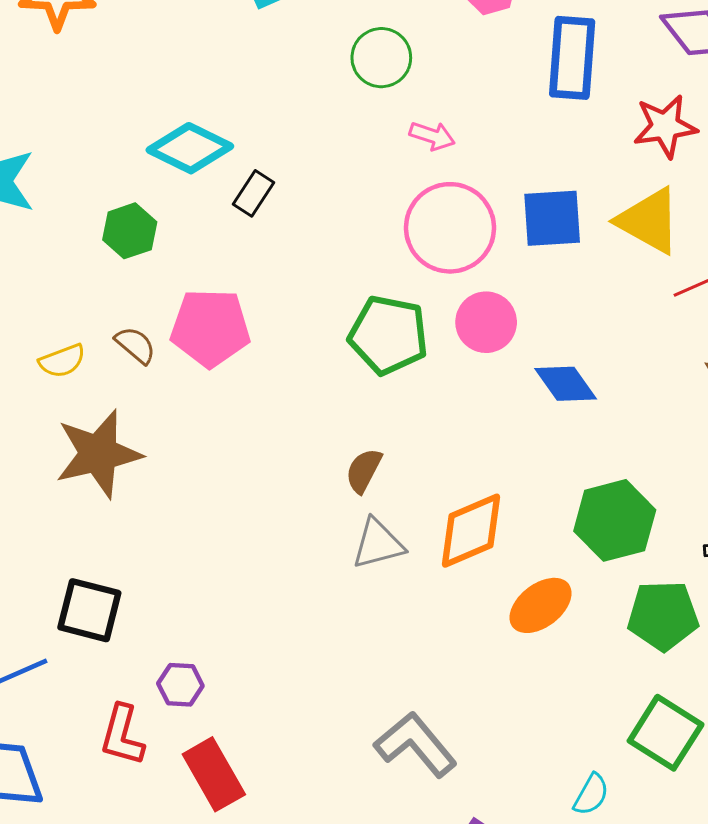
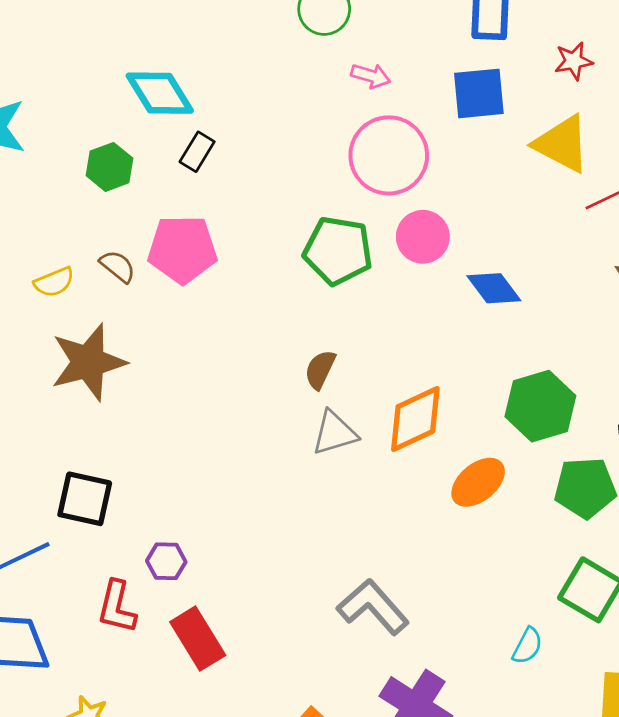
red star: (665, 126) -> (574, 61), size x0.7
cyan diamond: (190, 148) -> (160, 93), turned 34
black rectangle: (253, 193) -> (197, 152), moved
blue square: (552, 218) -> (479, 93), moved

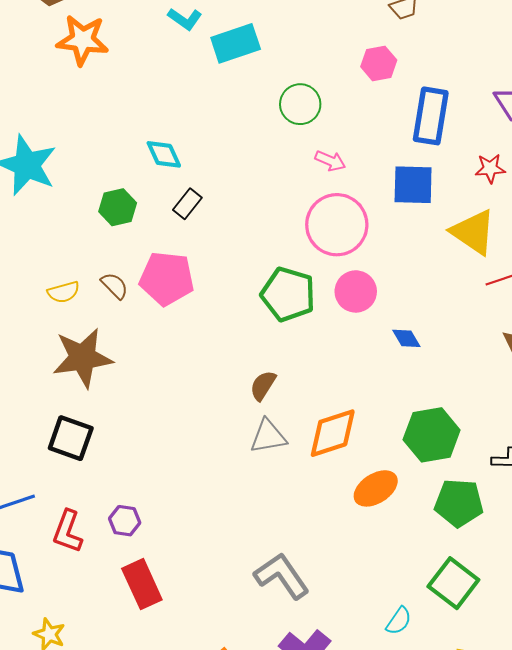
cyan diamond: (160, 93) -> (164, 154), size x0.7
blue diamond: (494, 288) -> (406, 338), size x0.7
black square: (85, 499) -> (71, 438), moved
red L-shape: (117, 607) -> (68, 531), moved

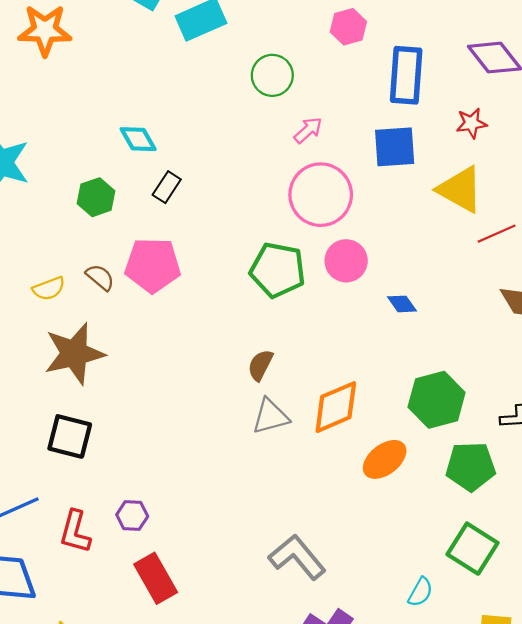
pink arrow: (330, 161) -> (308, 130), turned -60

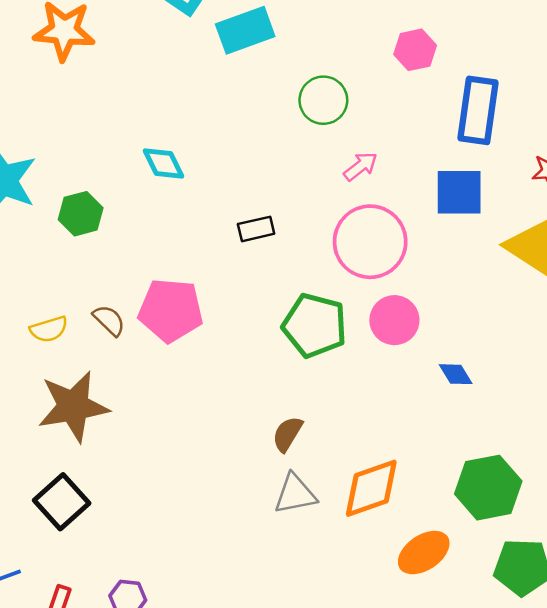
black rectangle: (167, 187) -> (256, 229), moved, turned 40
green hexagon: (96, 197) -> (81, 214), moved
black square: (70, 436) -> (62, 502), turned 30

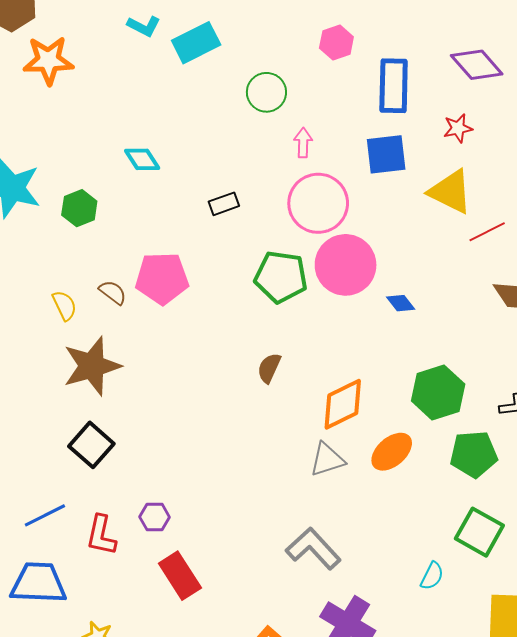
pink arrow: (361, 166) -> (303, 143), turned -44
pink circle: (394, 320) -> (346, 265), size x1.5
yellow semicircle: (49, 329) -> (64, 305), turned -92
gray triangle: (295, 494) -> (327, 460), moved

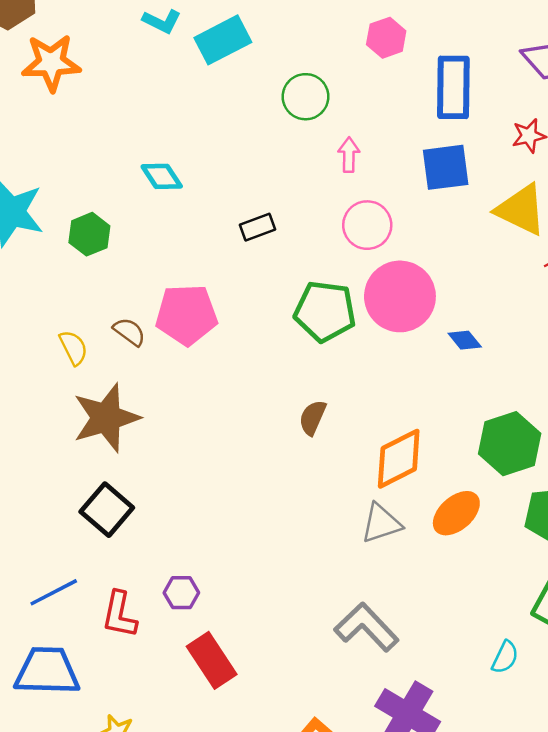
pink circle: (318, 203) -> (367, 225), size x0.7

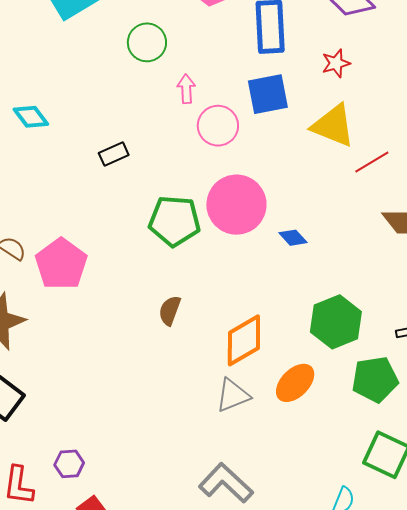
pink circle: (367, 225) -> (218, 126), moved
pink pentagon: (187, 315) -> (61, 264), moved, turned -30

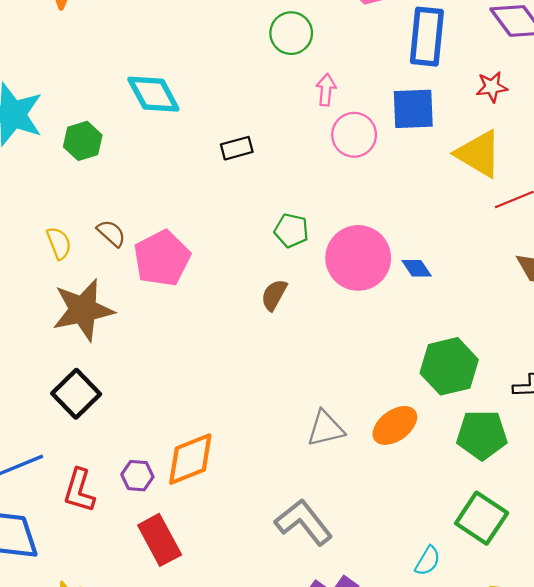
cyan diamond: (31, 117) -> (153, 94), size x1.4
pink circle: (236, 205) -> (358, 258), moved
green pentagon: (174, 221) -> (291, 231), size x0.6
brown semicircle: (170, 310) -> (274, 295), moved
orange diamond: (244, 340) -> (190, 459), moved

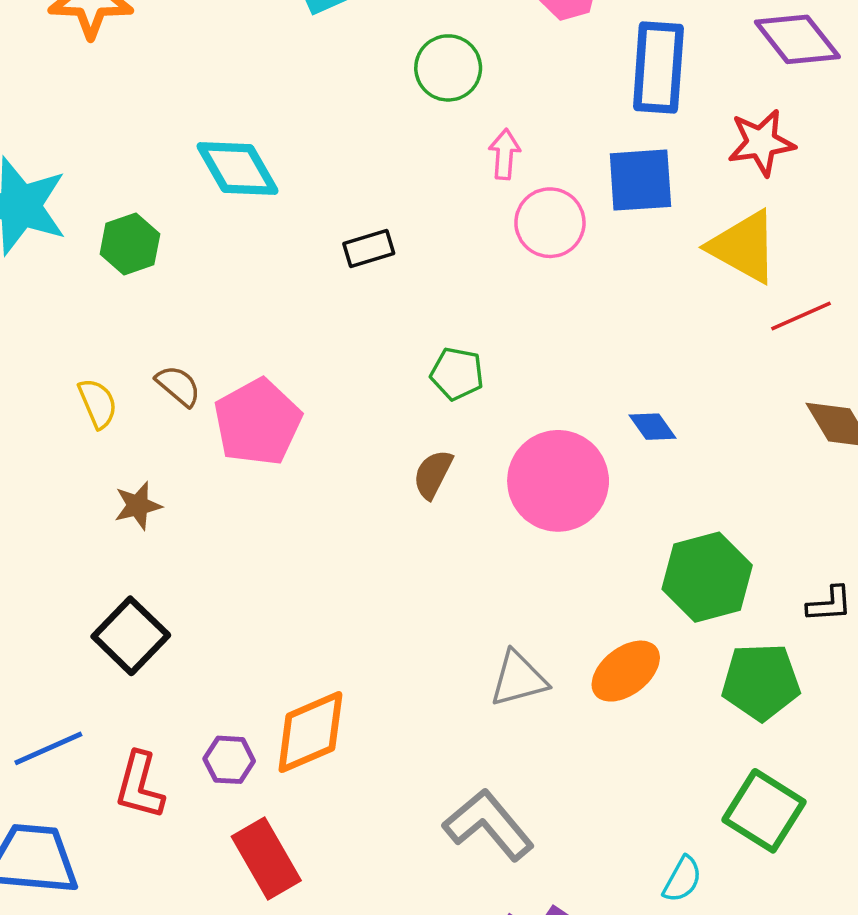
red star: (492, 87) -> (761, 143), size x1.4
pink circle: (358, 258) -> (558, 481), moved
brown star: (83, 310) -> (138, 506), size x0.5

